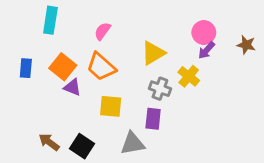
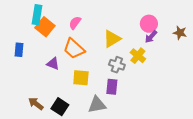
orange square: (63, 67) -> (45, 27), moved

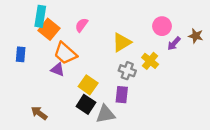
purple arrow: (151, 37) -> (174, 43), moved
orange trapezoid: (74, 49) -> (65, 53), moved
yellow square: (81, 78) -> (88, 85), turned 30
black square: (60, 107) -> (86, 104), moved

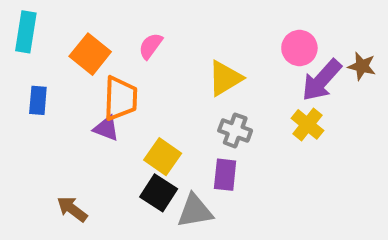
cyan rectangle: (40, 16) -> (26, 32), moved
purple arrow: (174, 43) -> (322, 80), size x1.6
orange trapezoid: (65, 53) -> (120, 98), turned -130
yellow cross: (150, 61) -> (307, 124), moved

